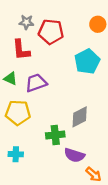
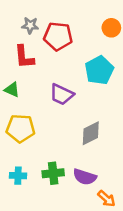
purple trapezoid: (36, 83) -> (62, 94), moved, turned -135
green cross: (55, 135) -> (53, 173), moved

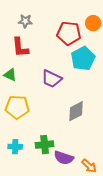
red pentagon: (58, 36) -> (69, 33), moved
purple semicircle: (85, 177) -> (64, 158), moved

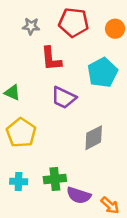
red pentagon: (69, 33) -> (74, 22), moved
red L-shape: (20, 47) -> (51, 59), moved
yellow pentagon: (17, 107) -> (21, 133), turned 30

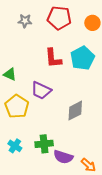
red L-shape: (51, 59) -> (53, 58), moved
purple trapezoid: (64, 98) -> (41, 90), moved
cyan cross: (19, 182) -> (15, 146), turned 32

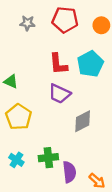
purple trapezoid: (41, 90) -> (59, 94), moved
purple semicircle: (63, 157) -> (69, 172), turned -114

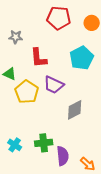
gray star: (27, 23) -> (16, 37), moved
red L-shape: (58, 64) -> (39, 58), moved
yellow pentagon: (19, 117) -> (27, 92), moved

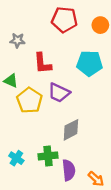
cyan pentagon: (82, 58) -> (89, 63), turned 30
gray diamond: (75, 110) -> (71, 130), moved

